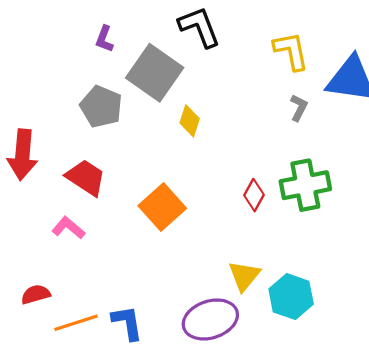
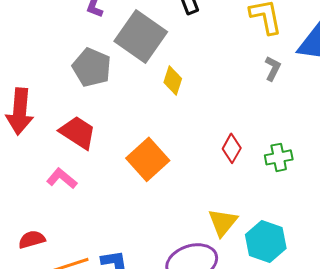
green cross: (305, 185) -> (279, 157), moved, size x0.6

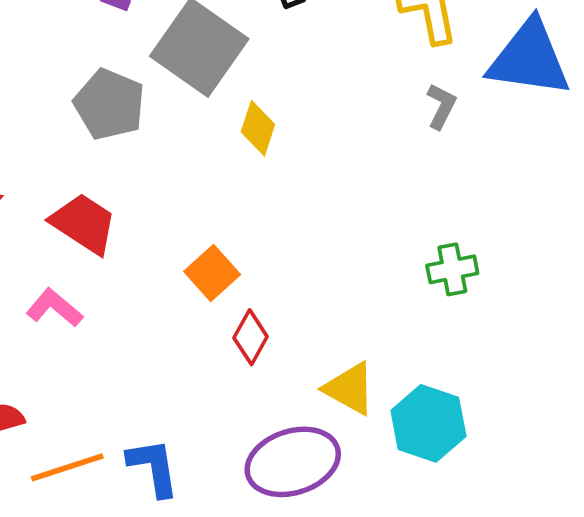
red diamond: (232, 148) -> (251, 337), moved
orange square: (148, 159) -> (212, 273), size x0.7
yellow triangle: (223, 222) -> (350, 389), turned -40

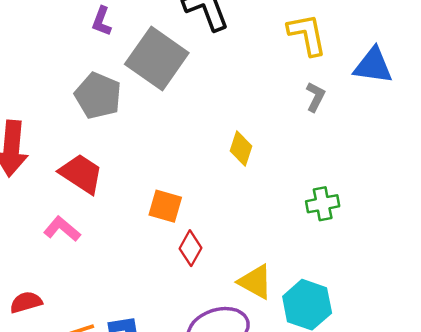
blue triangle: (529, 58) -> (373, 66), size x0.7
yellow diamond: (258, 128) -> (241, 149), moved
orange square: (212, 273) -> (165, 206), turned -32

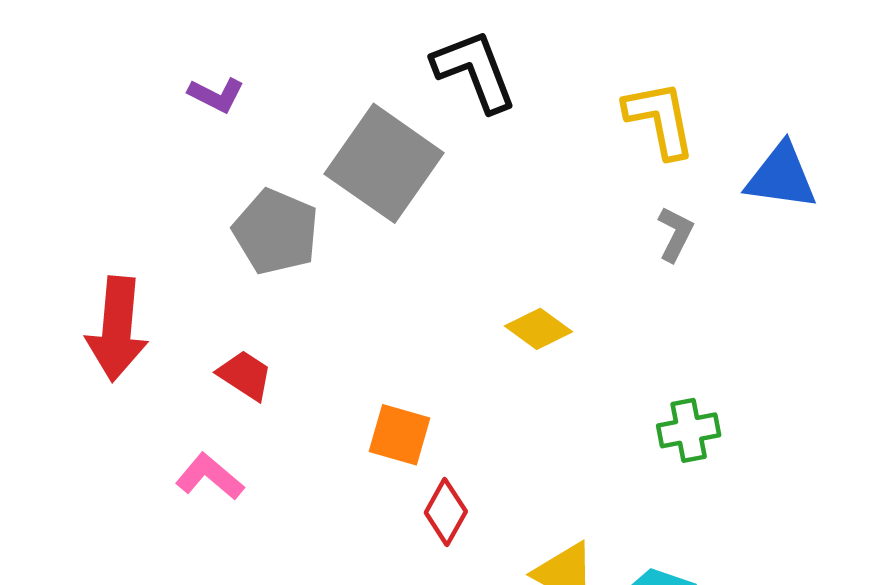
purple L-shape: (102, 21) -> (216, 95), moved, turned -84
yellow diamond: (241, 149) -> (539, 329), turned -72
red trapezoid: (81, 174) -> (245, 375), size x0.7

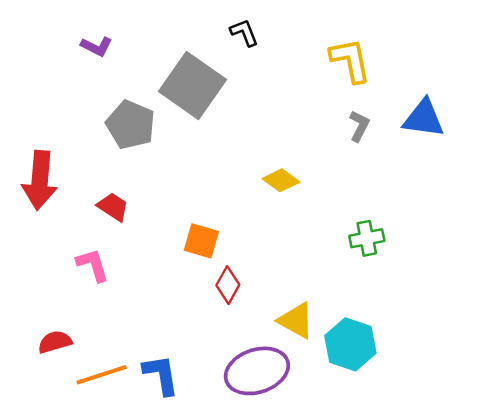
black L-shape: (475, 71) -> (244, 33), size x0.6
blue triangle: (781, 177) -> (424, 118), moved
pink L-shape: (210, 477) -> (93, 265), turned 33

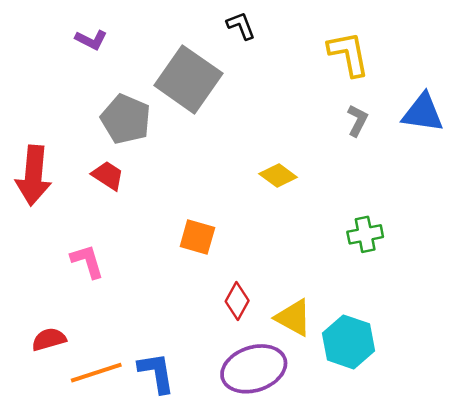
red trapezoid: (113, 207) -> (108, 175), moved
red diamond: (228, 285) -> (237, 301), moved

